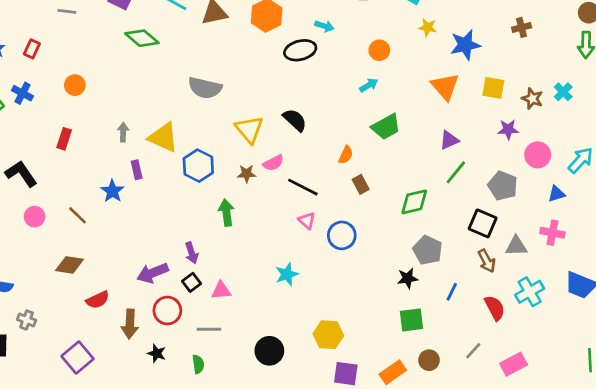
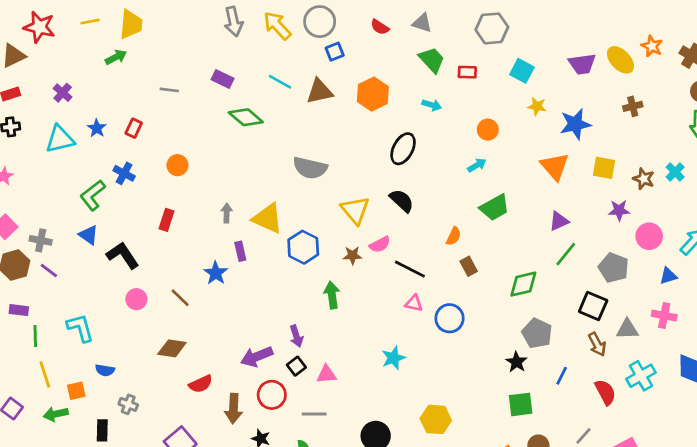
black ellipse: (300, 50) -> (403, 149), moved, turned -48
pink triangle: (307, 221) -> (414, 303), turned -30
black star: (408, 278) -> (517, 362), turned -30

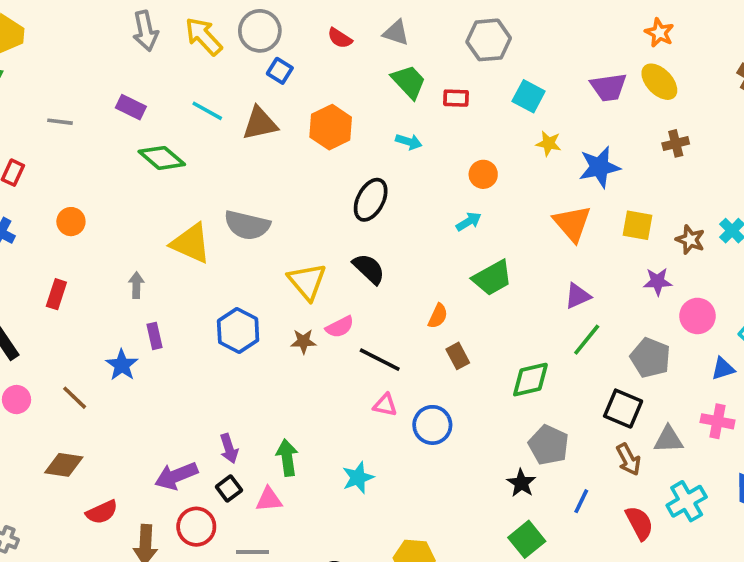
orange star: (652, 46) -> (659, 33), moved
blue square: (335, 52) -> (280, 71), turned -36
yellow triangle: (268, 218) -> (191, 243), moved
green arrow: (332, 295) -> (287, 458), moved
green square: (521, 404) -> (527, 539), turned -32

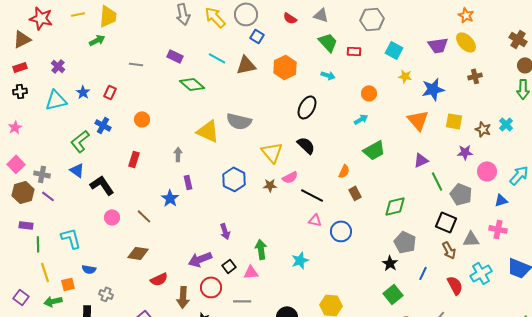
green line: (587, 340) -> (437, 181), moved, turned -66
purple arrow: (229, 449) -> (225, 231), moved

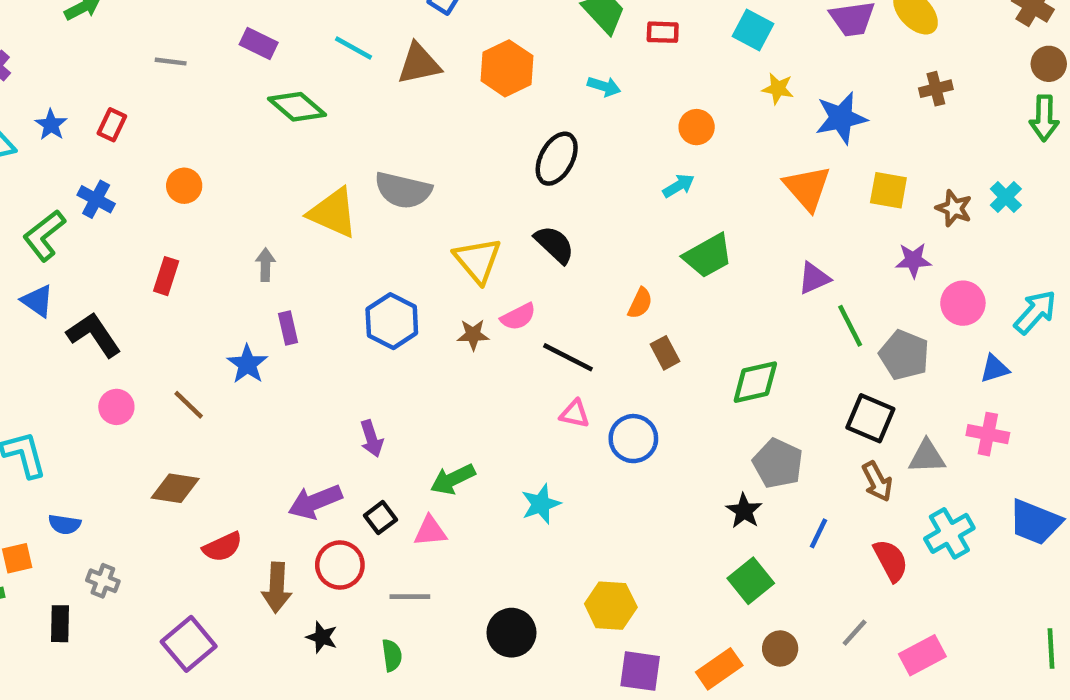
green arrow: (261, 249) -> (453, 479), turned -108

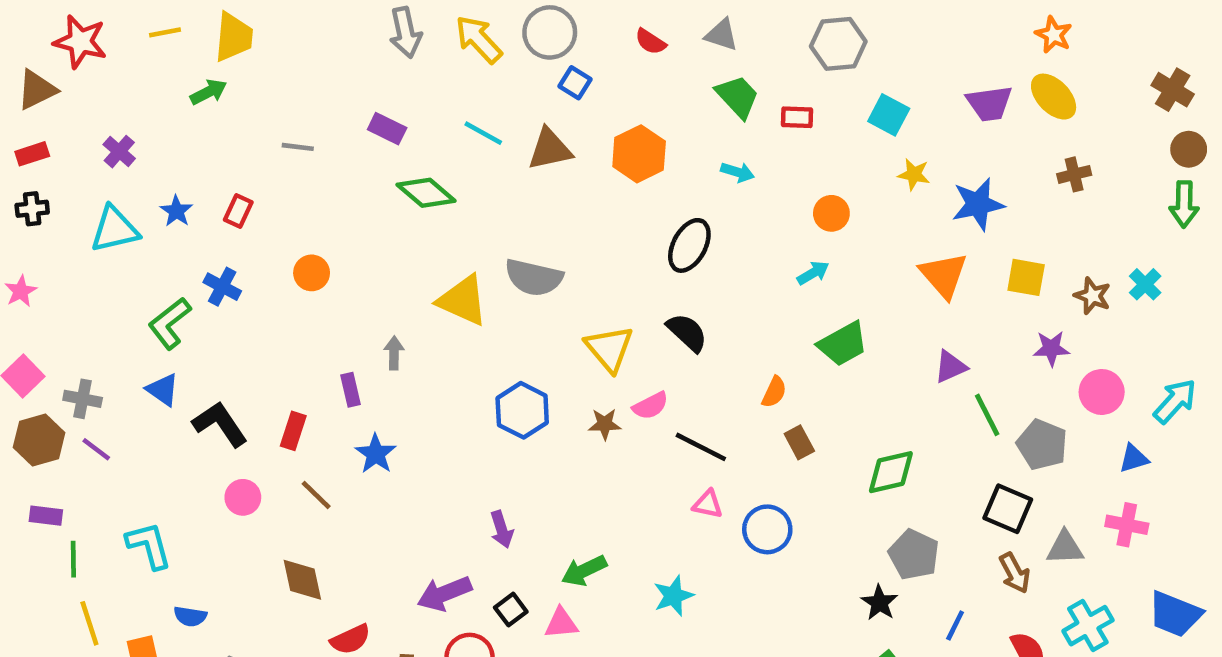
red rectangle: (166, 276) -> (293, 431), moved
purple rectangle: (288, 328) -> (350, 390), moved
brown diamond: (175, 488) -> (302, 580), turned 69

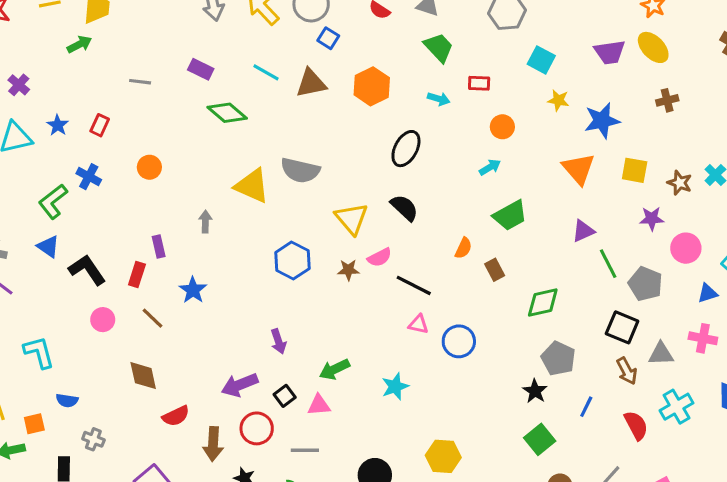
red rectangle: (797, 117) -> (479, 83), moved
purple rectangle: (350, 390) -> (159, 247), moved
brown rectangle: (799, 442) -> (495, 270), moved

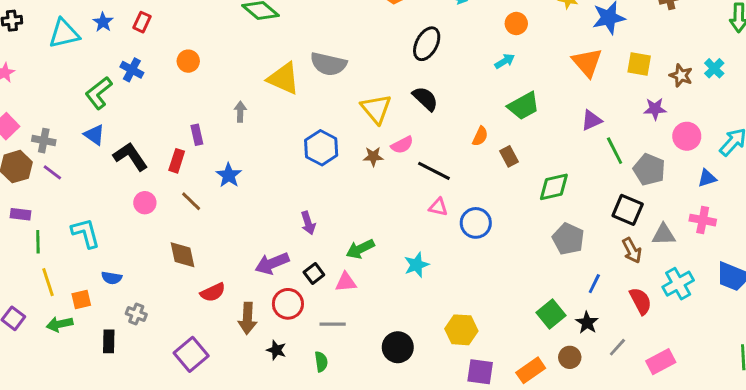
black star: (535, 391) -> (587, 323), moved

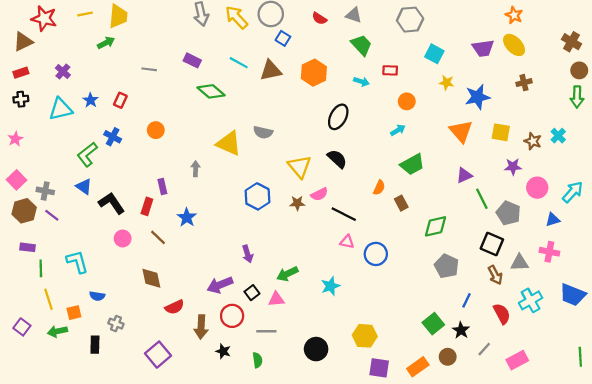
gray semicircle: (328, 64) -> (263, 132), size x0.7

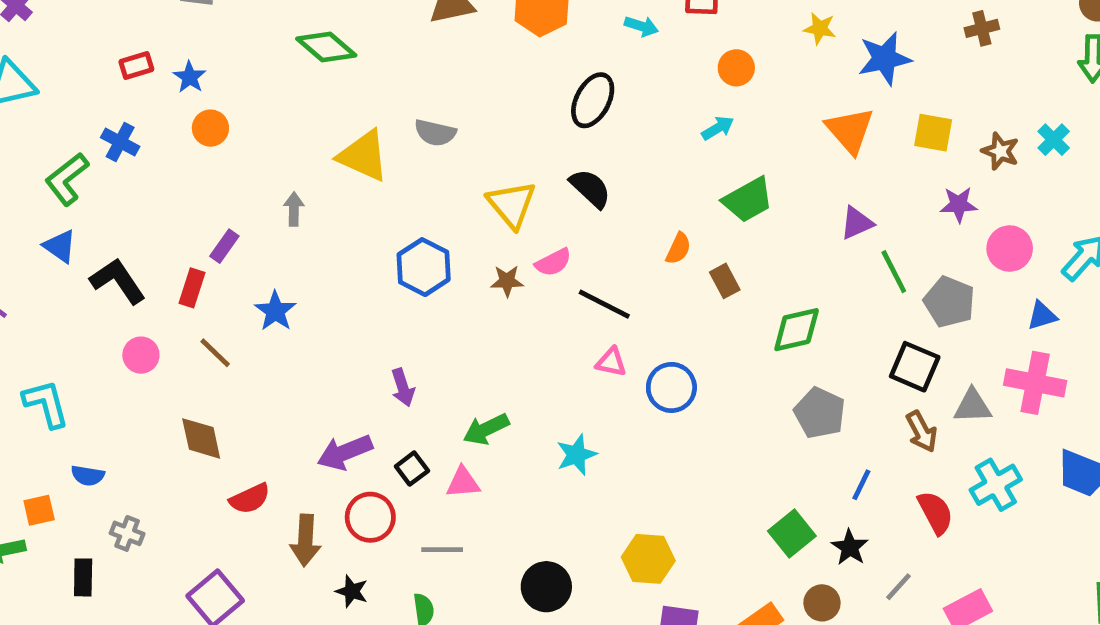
blue star: (91, 100) -> (190, 77), moved
red rectangle: (120, 100) -> (136, 66), turned 48
purple rectangle: (162, 187) -> (224, 246), turned 48
pink cross: (549, 252) -> (1035, 383), size x1.4

